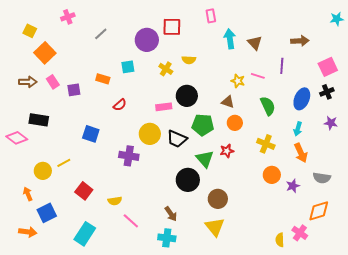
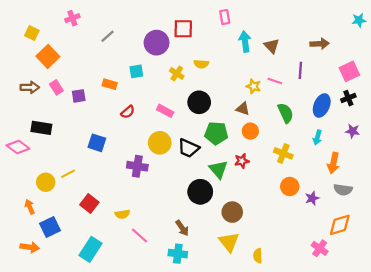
pink rectangle: (164, 107) -> (165, 111), moved, turned 35
orange arrow: (301, 153) -> (333, 163), moved, turned 36
yellow semicircle: (280, 240) -> (258, 256), moved

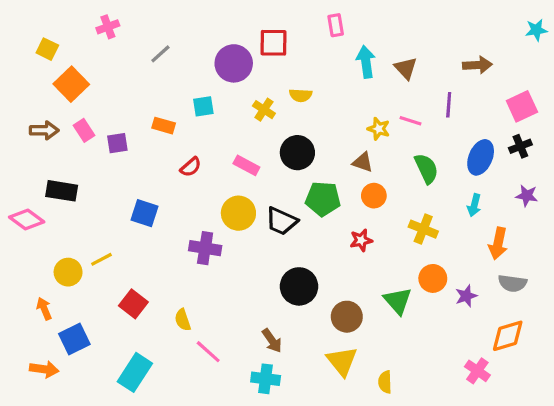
green triangle: (218, 169) -> (398, 301), moved
yellow semicircle: (122, 214) -> (183, 320), turned 80

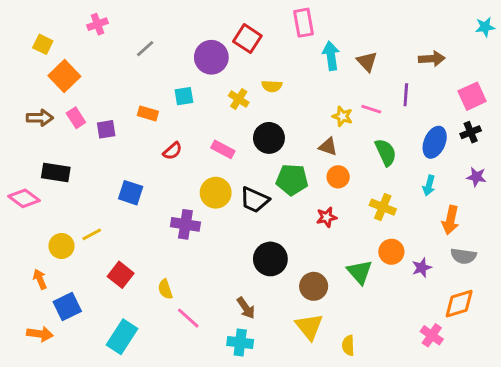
pink rectangle: (336, 25) -> (304, 23), size x1.4
red square: (274, 43) -> (247, 39), turned 32

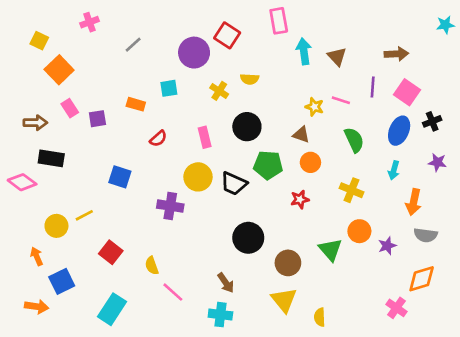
pink square: (472, 96) -> (407, 92), moved, turned -30
brown arrow: (40, 118) -> (35, 123), moved
pink rectangle: (223, 149) -> (205, 137), turned 48

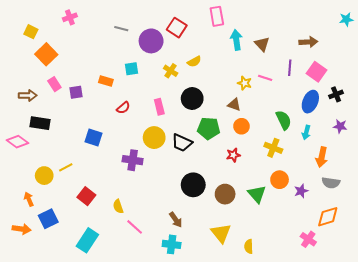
gray line: (133, 45) -> (121, 29), moved, turned 56
yellow semicircle: (250, 79) -> (194, 62), turned -32
green semicircle: (354, 140) -> (284, 120), moved
brown circle: (288, 263) -> (225, 194), moved
orange arrow: (37, 307) -> (22, 229), moved

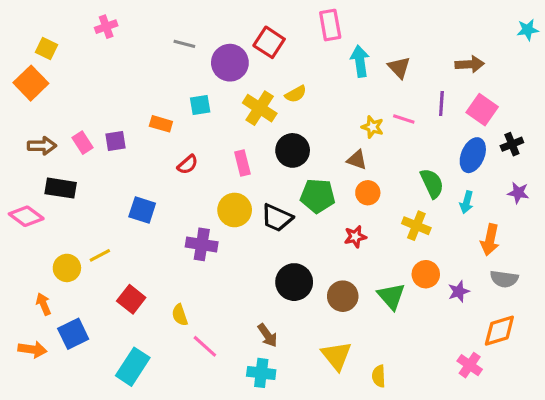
orange square: (46, 54) -> (31, 83), moved
yellow cross: (171, 71) -> (260, 108), size x1.5
pink rectangle: (54, 84) -> (83, 143), moved

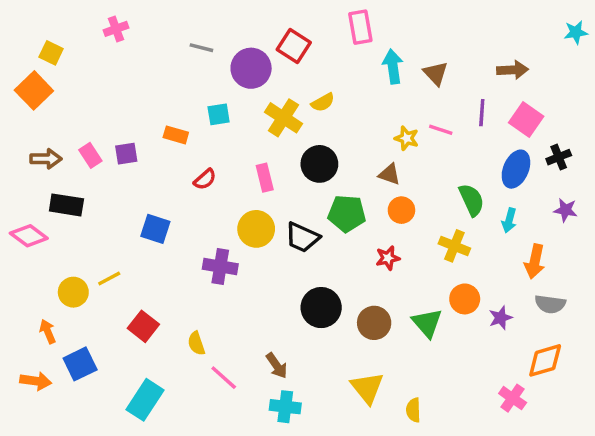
brown arrow: (268, 335) -> (277, 366), moved

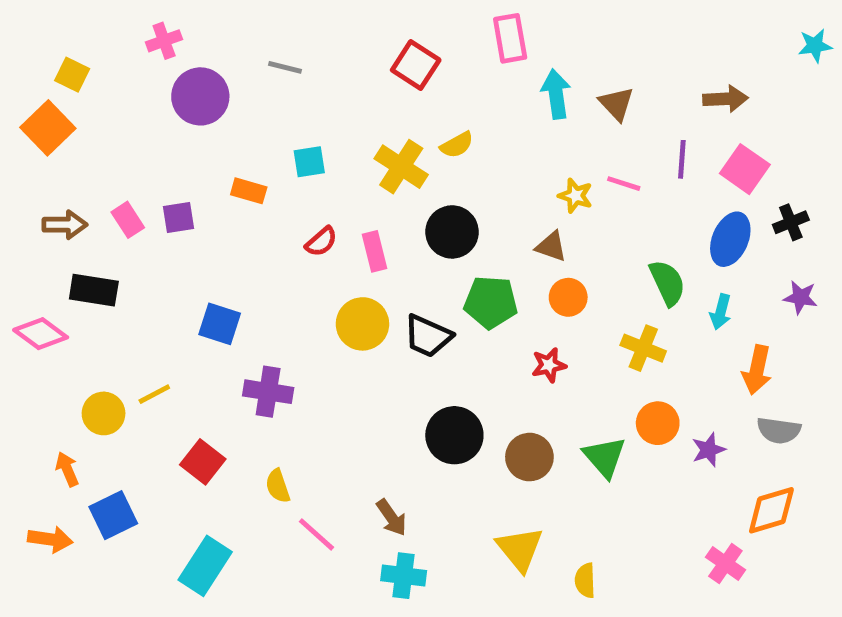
purple circle: (251, 68) -> (200, 96), moved
red semicircle: (205, 179) -> (321, 242), moved
purple cross: (220, 266) -> (268, 392), moved

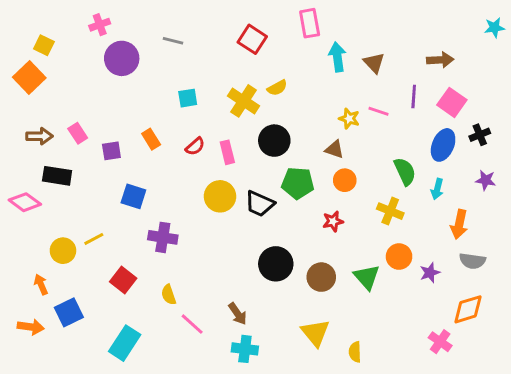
orange rectangle: (249, 191) -> (151, 139), moved, turned 42
purple square: (179, 217) -> (111, 151), moved

